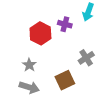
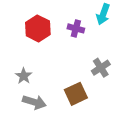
red hexagon: (40, 33) -> (38, 28), moved
gray star: (29, 65) -> (24, 76), moved

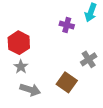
red hexagon: (38, 28) -> (19, 43), moved
brown square: (76, 94) -> (67, 82), turned -30

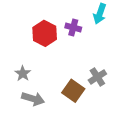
red hexagon: (19, 43) -> (45, 33), moved
gray cross: (89, 59) -> (97, 77), moved

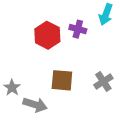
gray star: (23, 74) -> (12, 88), moved
brown square: (73, 91) -> (62, 80), moved, turned -30

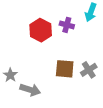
brown square: (62, 80) -> (65, 69), moved

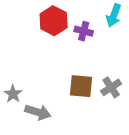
red hexagon: (41, 30) -> (54, 21), moved

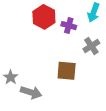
gray cross: (111, 87) -> (91, 46), moved

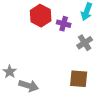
brown square: (67, 71) -> (79, 79), moved

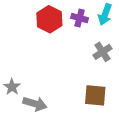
purple cross: (64, 24) -> (80, 18), moved

